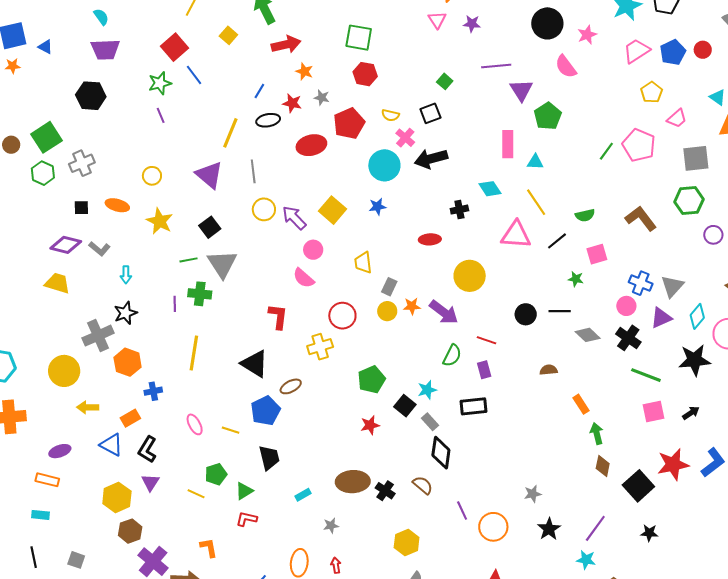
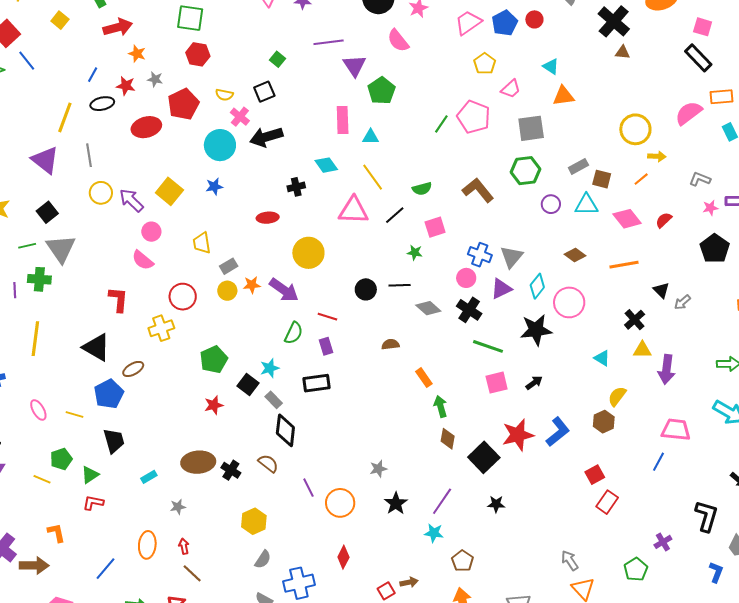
gray rectangle: (389, 287) -> (229, 266), turned 36

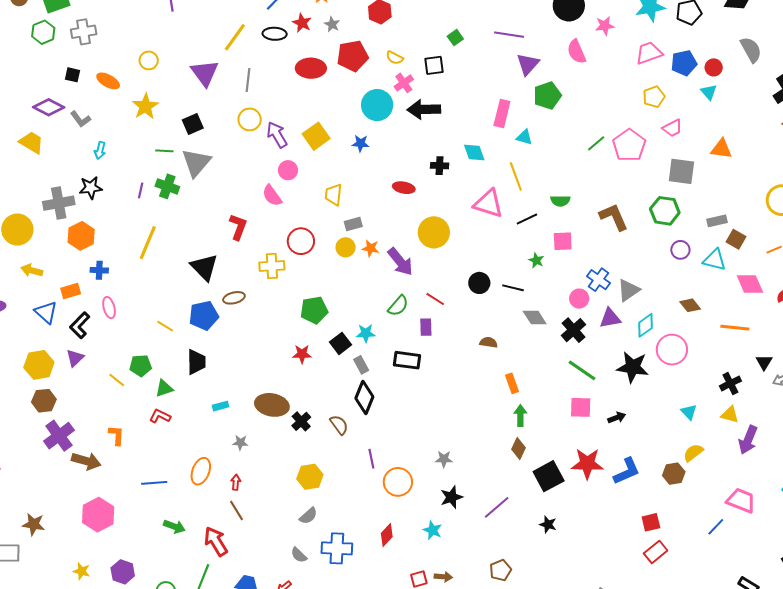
cyan triangle: (551, 67) -> (709, 92), moved
pink ellipse: (38, 410) -> (109, 308), moved
cyan star: (434, 533) -> (433, 530), moved
blue line: (105, 569) -> (154, 483), turned 30

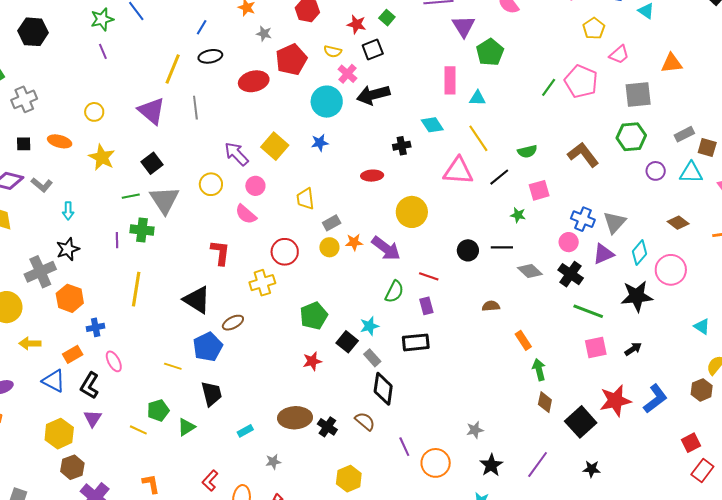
red star: (302, 23) -> (357, 24), moved
yellow circle: (250, 119) -> (211, 184), moved
red L-shape: (160, 416) -> (210, 481), moved, turned -60

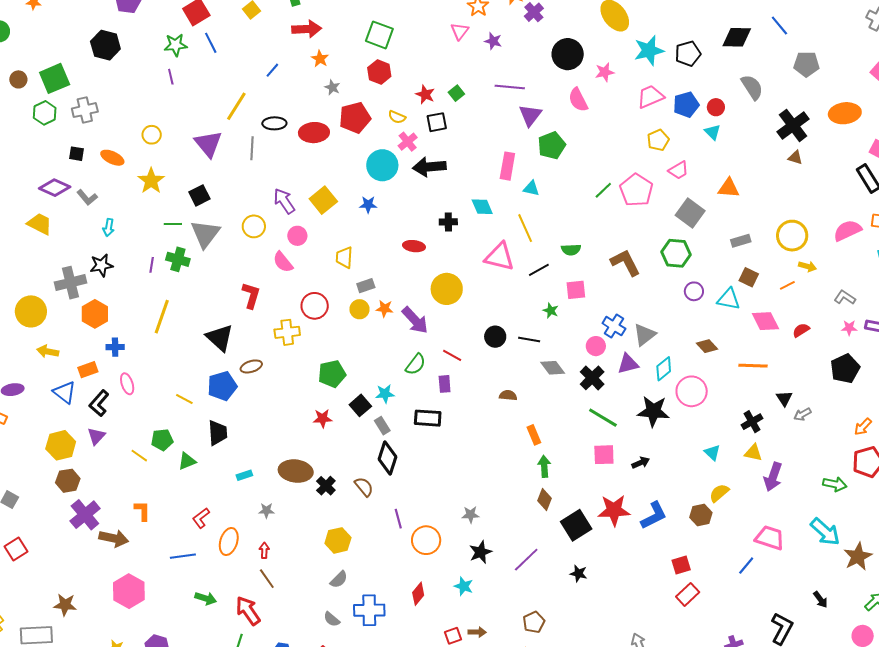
black ellipse: (210, 56) -> (274, 123), moved
gray square: (638, 95) -> (690, 213), turned 32
gray rectangle: (684, 134) -> (741, 241), moved

